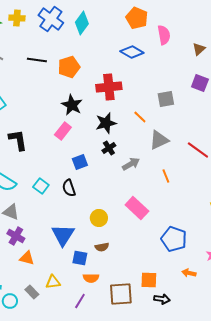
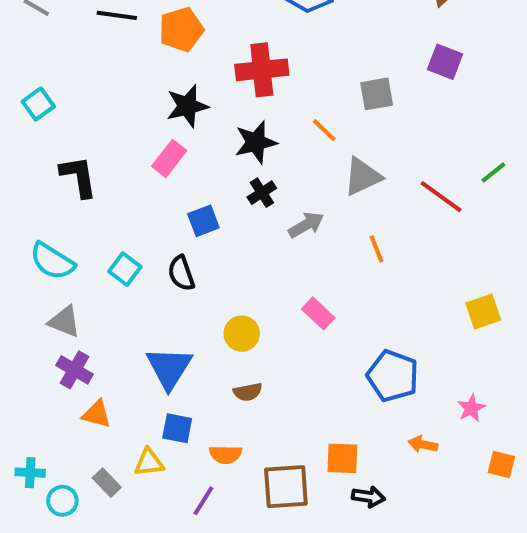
black star: (72, 105) -> (187, 106), turned 30
pink rectangle: (137, 208) -> (318, 313), size x0.7
blue square: (80, 258) -> (177, 428), moved

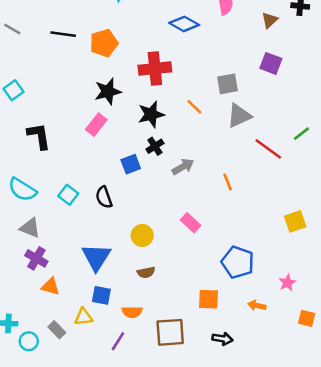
gray triangle: (362, 177) -> (239, 116), moved
blue square: (203, 221) -> (131, 164), moved
orange square: (342, 458) -> (208, 299), moved

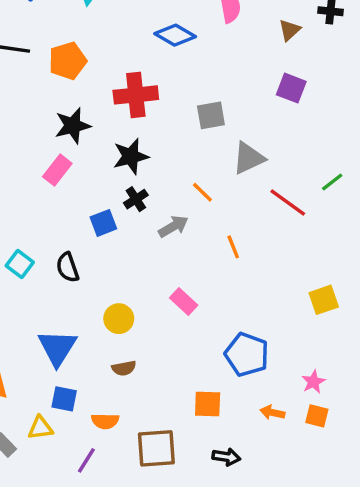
gray square: (228, 84) -> (211, 115), moved
orange line: (194, 107) -> (202, 192), moved
orange square: (307, 318) -> (317, 416), moved

